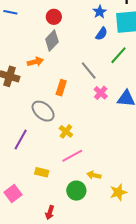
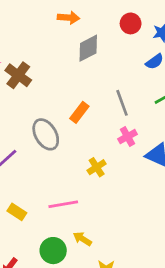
red circle: (54, 17) -> (131, 23), moved
orange arrow: (35, 62) -> (69, 18), moved
yellow cross: (66, 131) -> (97, 167), moved

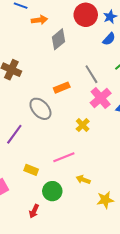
red circle: (131, 23) -> (86, 15), size x1.5
orange rectangle: (79, 112) -> (62, 88), turned 42
pink cross: (127, 137) -> (101, 98), size x1.5
green circle: (53, 251) -> (52, 191), moved

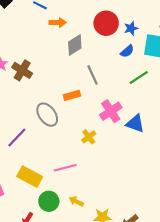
gray line: (91, 74) -> (93, 75), moved
yellow rectangle: (31, 170) -> (30, 177), size x1.6
yellow arrow: (83, 180) -> (76, 201), moved

